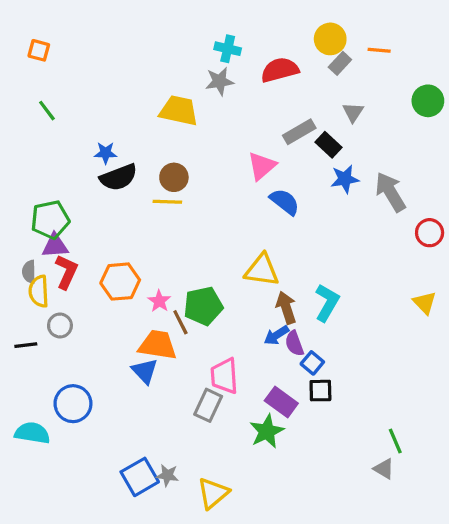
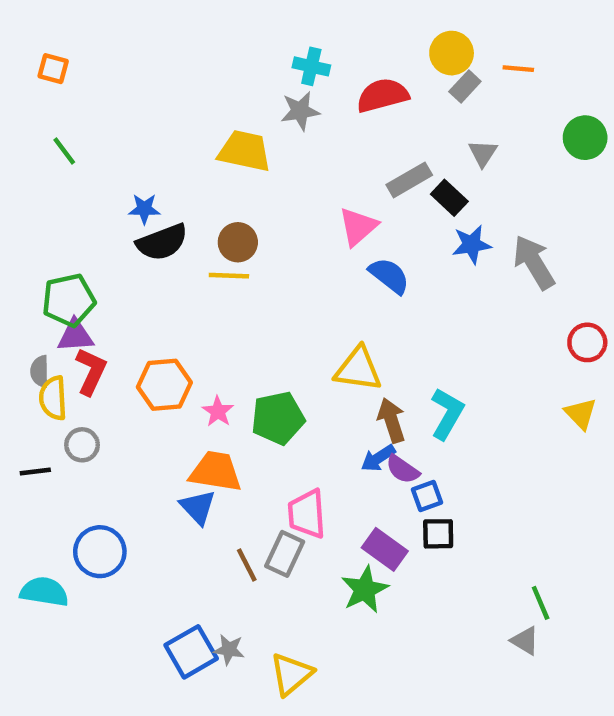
red circle: (430, 233) -> (587, 342), moved
brown line: (180, 322) -> (247, 565), moved
purple semicircle: (294, 343) -> (403, 469), turned -35
blue square: (312, 363) -> (427, 496), turned 30

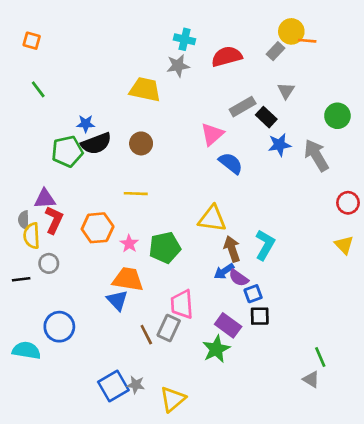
yellow circle: (452, 53) -> (291, 31), moved
green circle: (585, 138) -> (337, 116), moved
yellow line: (229, 276) -> (136, 194), moved
green pentagon: (69, 300) -> (67, 151), moved

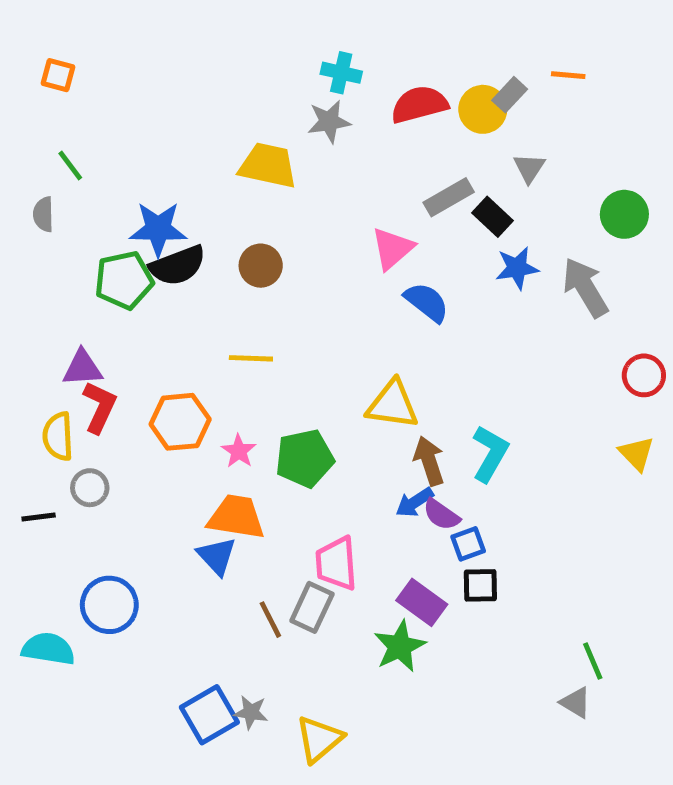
yellow circle: (291, 31) -> (483, 109), moved
blue star: (86, 124) -> (158, 229), size x1.6
gray semicircle: (24, 220) -> (43, 214), moved

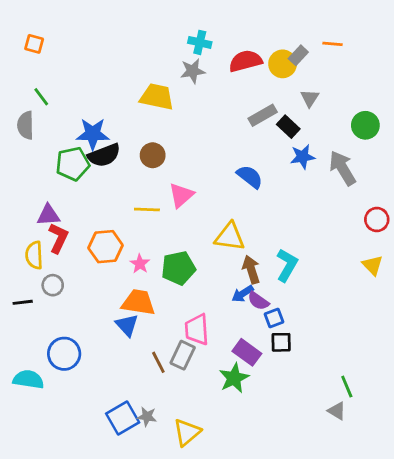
gray semicircle: (43, 214) -> (26, 125), size x1.4
pink triangle: (392, 248) -> (181, 195), moved

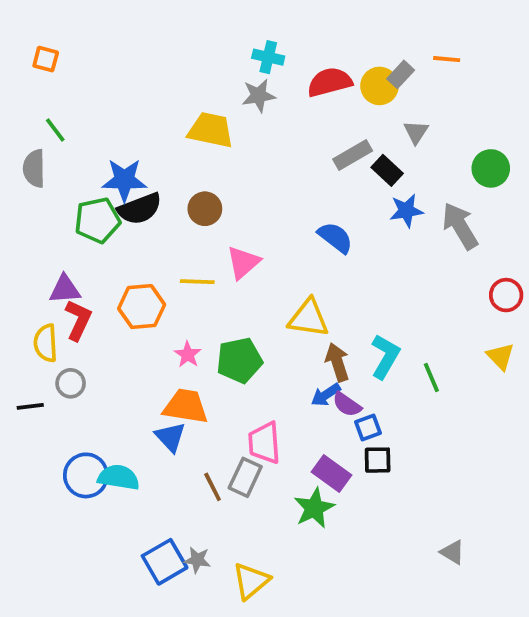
orange hexagon: (106, 247) -> (142, 307), moved
cyan semicircle: (28, 379) -> (119, 477), moved
green line: (347, 387) -> (431, 378), moved

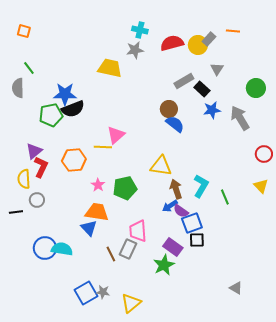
brown circle: (205, 209) -> (169, 109), moved
pink triangle: (243, 262) -> (116, 135), moved
purple triangle: (65, 289) -> (34, 151), turned -36
blue square: (368, 427) -> (192, 223), size x1.5

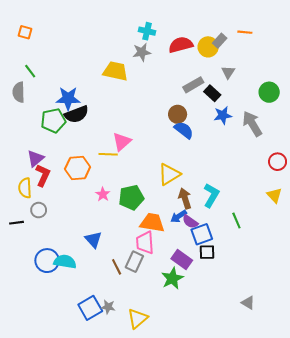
yellow triangle: (161, 166) -> (169, 174), turned -40
green line: (225, 197) -> (236, 221), moved
orange trapezoid: (97, 212) -> (152, 223), moved

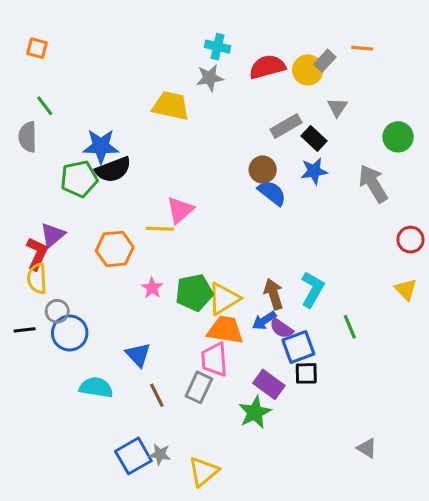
blue star: (223, 115) -> (314, 171), moved
yellow triangle: (169, 174) -> (224, 299), moved
red L-shape: (43, 175) -> (37, 254), moved
blue circle: (47, 261) -> (70, 333), moved
brown line: (117, 267) -> (157, 395), moved

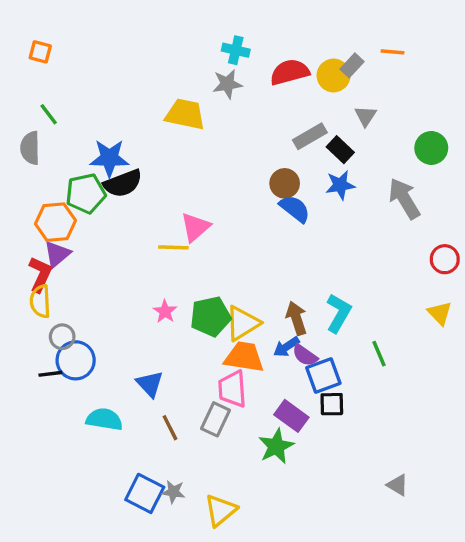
orange hexagon: (115, 249) -> (55, 222), moved
black line: (25, 330) -> (50, 374), moved
blue square: (133, 456) -> (145, 493), turned -33

